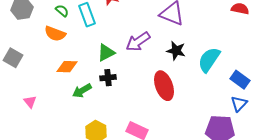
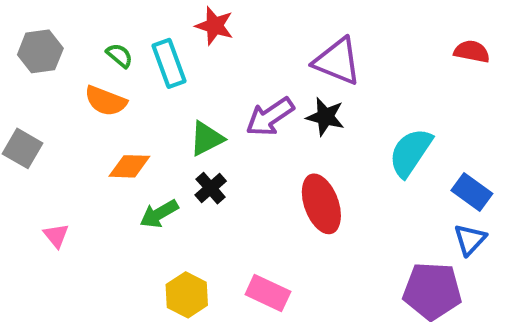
black star: (176, 51) -> (325, 117), moved
black cross: (108, 78) -> (211, 188), turned -35

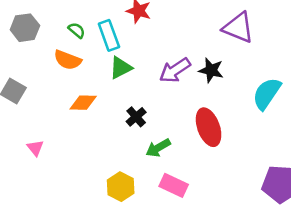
purple triangle: (337, 61) -> (238, 28), moved
green triangle: (207, 139) -> (121, 68), moved
green arrow: (159, 214) -> (158, 148), moved

